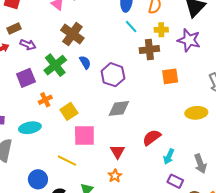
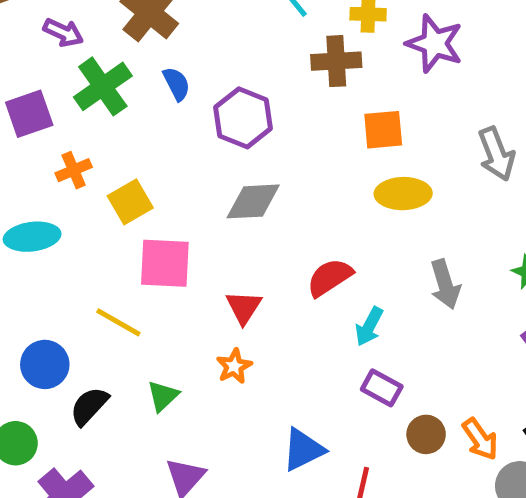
purple arrow: (28, 45) -> (63, 33), moved
yellow ellipse: (196, 113) -> (403, 194), moved
gray arrow: (200, 164) -> (445, 284), moved

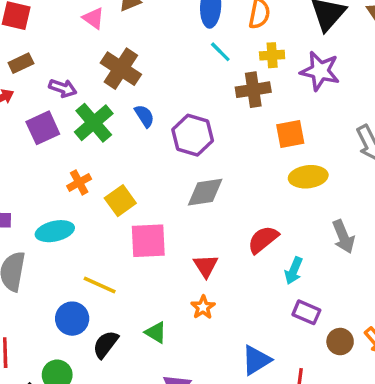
purple square: (29, 114) -> (43, 128), moved
yellow line: (118, 322) -> (100, 285), moved
green triangle: (163, 396) -> (156, 332), turned -40

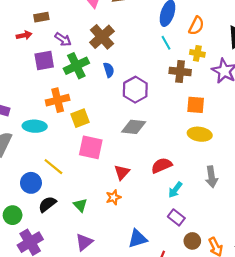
orange cross: (79, 182) -> (58, 100), size x1.5

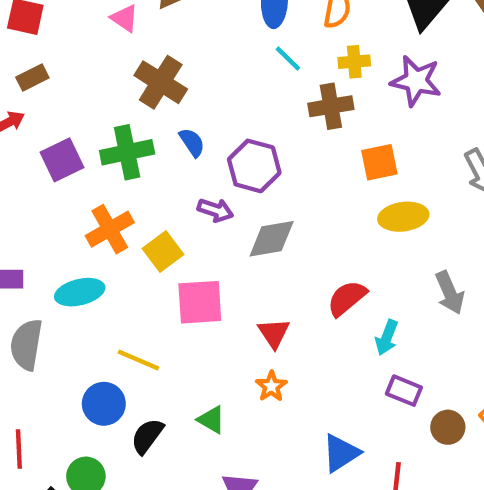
purple arrow: (63, 39) -> (215, 210), moved
green cross: (76, 66) -> (127, 152), turned 30

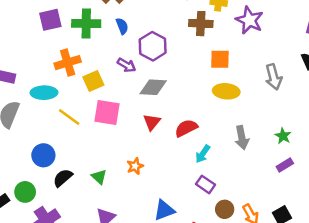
red triangle: (274, 333) -> (152, 122), moved
yellow line: (138, 360) -> (69, 117), moved

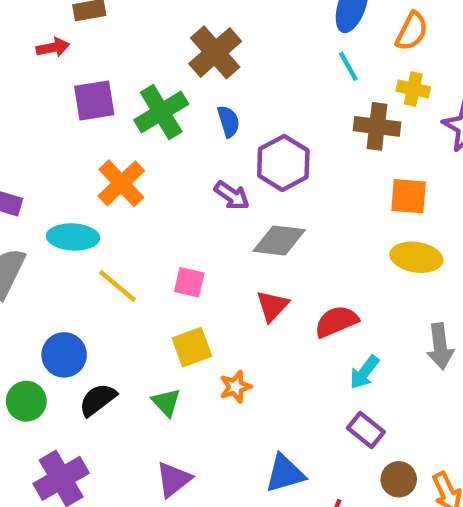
green cross: (86, 24) -> (161, 112), turned -36
orange cross: (68, 63) -> (121, 183), turned -30
yellow square: (93, 81) -> (192, 347), moved
pink square: (107, 113) -> (189, 282), size x0.6
green circle: (25, 192) -> (26, 401), moved

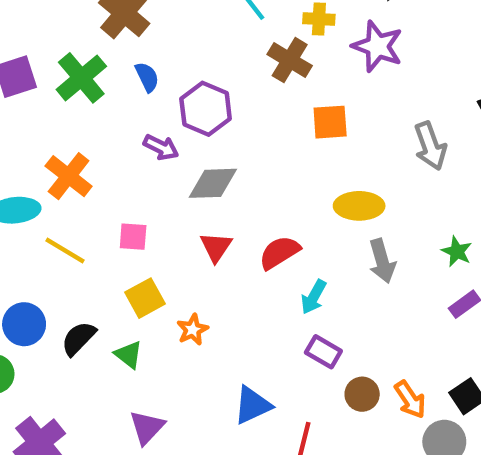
brown cross: (377, 126) -> (290, 60), turned 33
orange cross: (121, 183) -> (69, 176), moved
yellow ellipse: (416, 257) -> (359, 206), moved
black semicircle: (98, 400) -> (79, 338), moved

